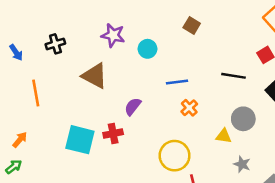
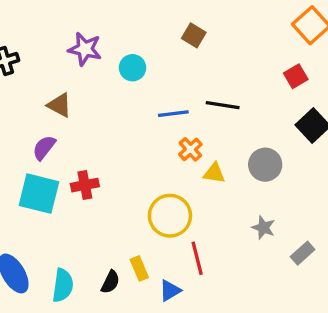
brown triangle: (95, 76) -> (59, 105), size x0.7
black line: (233, 76) -> (223, 105), moved
purple semicircle: (133, 107) -> (44, 148), moved
yellow triangle: (224, 136) -> (214, 173), moved

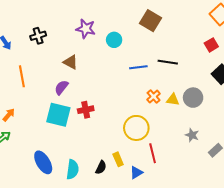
brown square: (194, 35) -> (151, 21), size x1.5
orange cross: (190, 149) -> (154, 97), moved
yellow triangle: (214, 173) -> (173, 100), moved

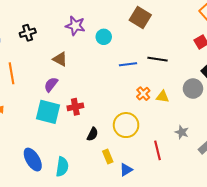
gray circle: (193, 98) -> (193, 89), moved
red line: (153, 153) -> (157, 150), moved
black semicircle: (101, 167) -> (93, 134), moved

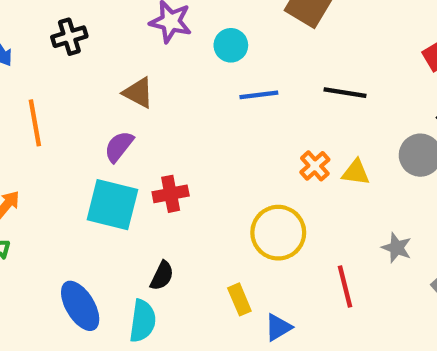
blue line: (128, 64) -> (259, 95), moved
black semicircle: (93, 134) -> (162, 276), moved

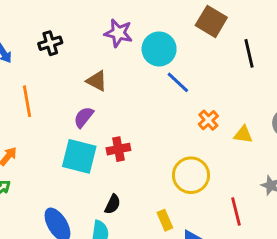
cyan circle: (231, 45) -> (159, 49), size x1.5
black line: (345, 93) -> (249, 53), moved, turned 68
blue line: (259, 95) -> (178, 82), turned 50
orange cross: (315, 166) -> (208, 120), moved

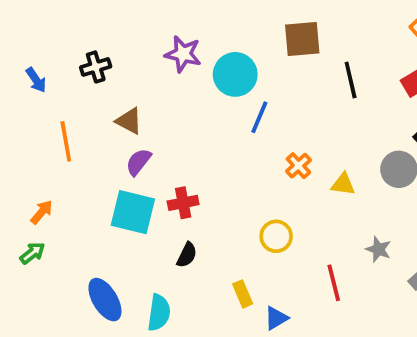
brown square: (211, 21) -> (302, 39), turned -36
brown triangle: (97, 81) -> (129, 121), moved
blue line: (178, 82) -> (259, 117), turned 70
yellow circle: (191, 175) -> (276, 236), size x0.7
black semicircle: (113, 204) -> (187, 255), moved

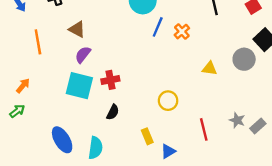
orange cross: (298, 166) -> (182, 32), moved
gray star: (378, 249) -> (237, 120), moved

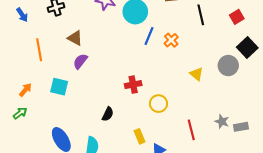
yellow triangle: (210, 68) -> (197, 74), turned 32
red cross: (110, 80) -> (133, 85), moved
cyan square: (79, 86) -> (59, 87), moved, size x0.7
gray rectangle: (258, 126) -> (241, 127), turned 32

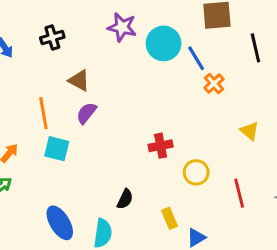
blue line: (149, 36) -> (196, 58), moved, turned -54
orange line: (39, 50) -> (43, 113), moved
black semicircle: (108, 114) -> (125, 199), moved
red line: (191, 130) -> (239, 193), moved

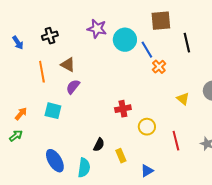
orange line: (43, 113) -> (42, 72), moved
yellow rectangle: (169, 218) -> (121, 156), moved

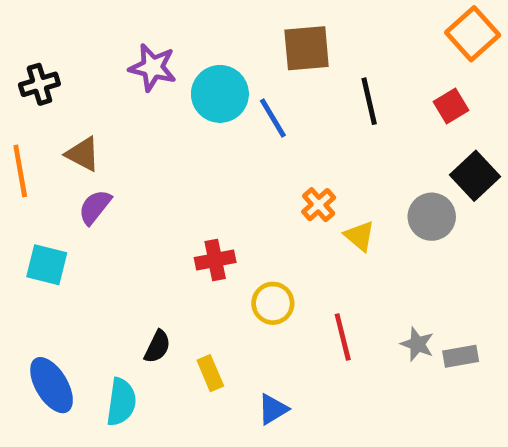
orange cross: (159, 67) -> (319, 205), moved

